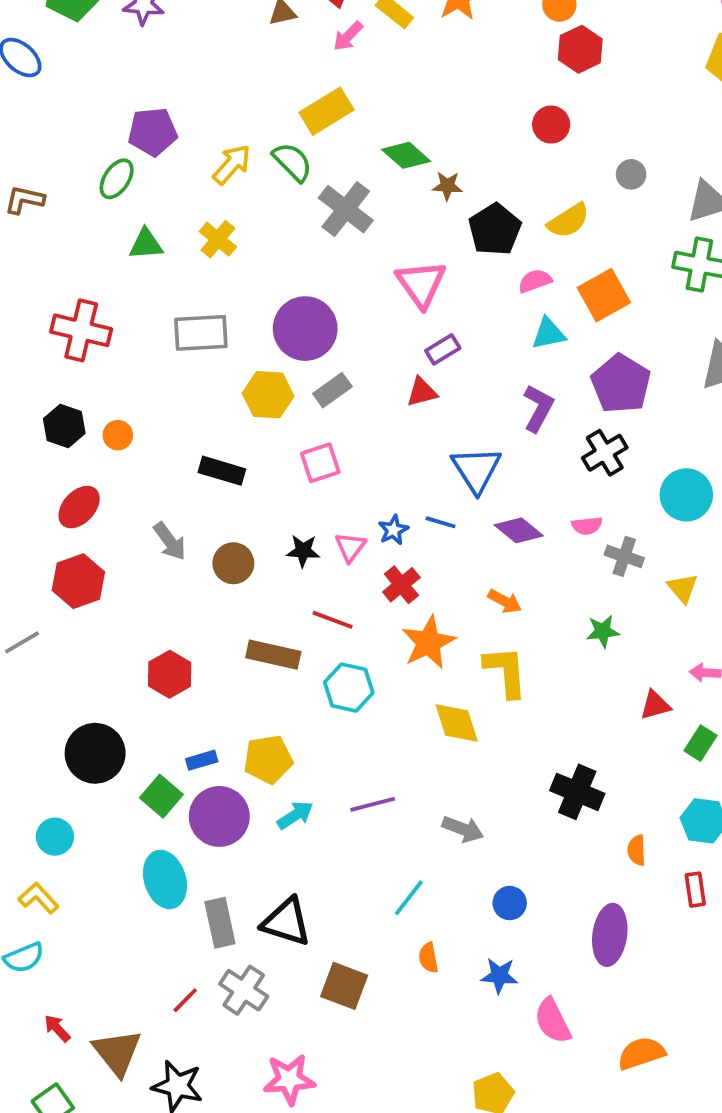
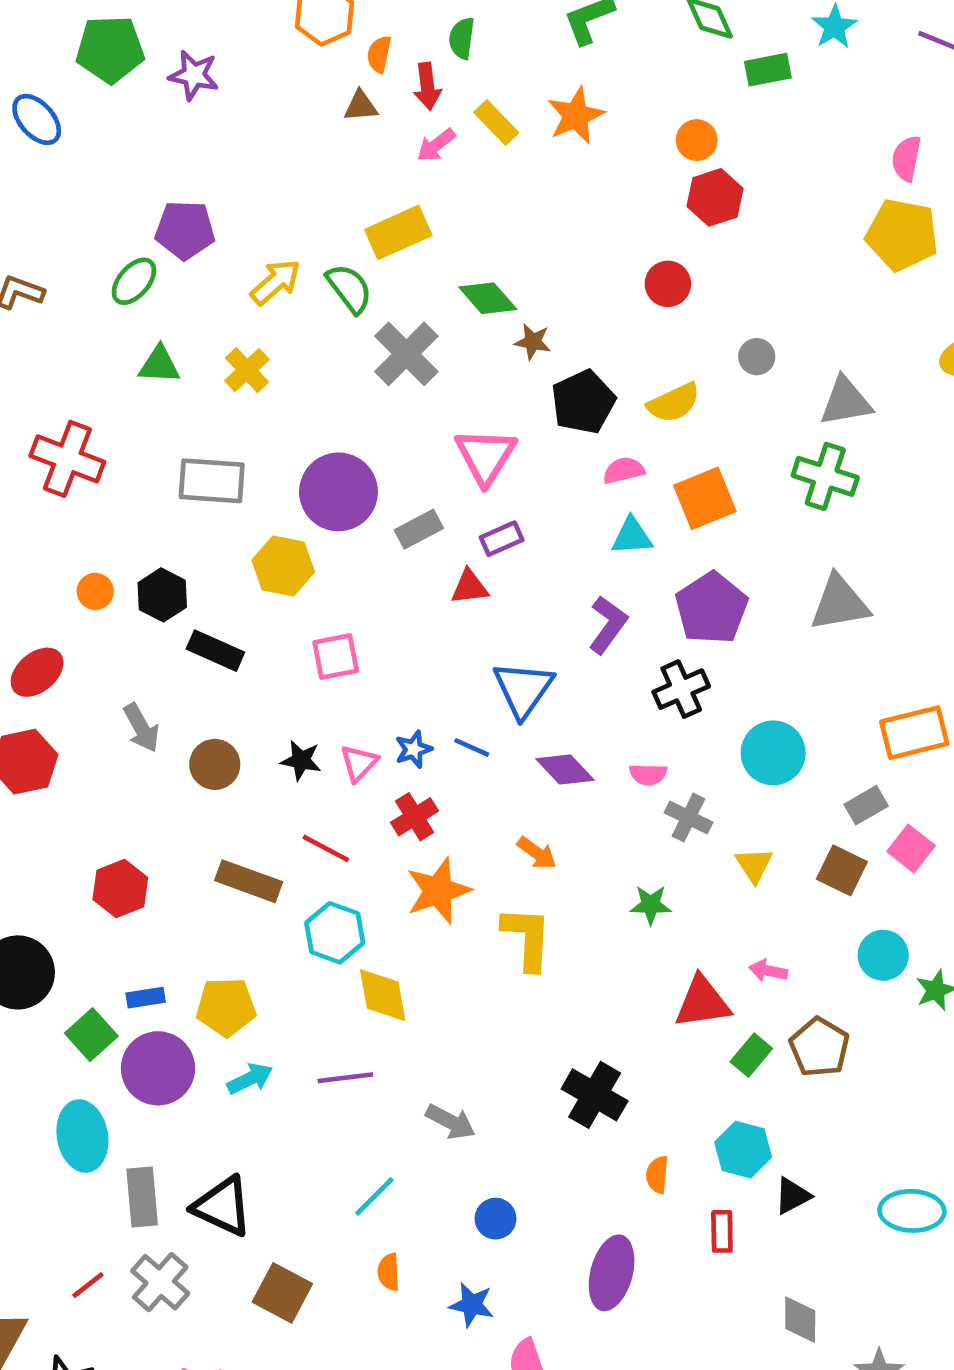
gray rectangle: (332, 390) -> (419, 529), moved
black hexagon: (64, 426) -> (162, 595), moved
red triangle: (655, 705) -> (703, 1002), size x1.5
yellow diamond: (457, 723) -> (383, 995), moved

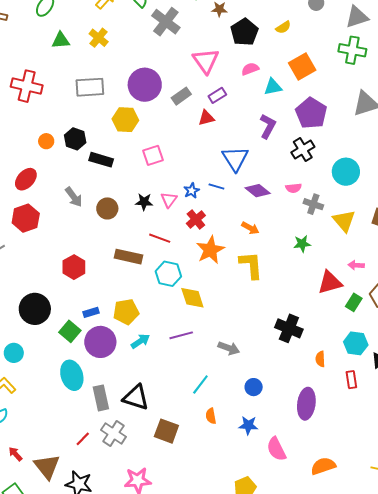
yellow semicircle: (674, 403) -> (283, 27), size x0.7
pink semicircle: (624, 470) -> (250, 69), moved
yellow triangle: (754, 865) -> (344, 221), size x1.4

